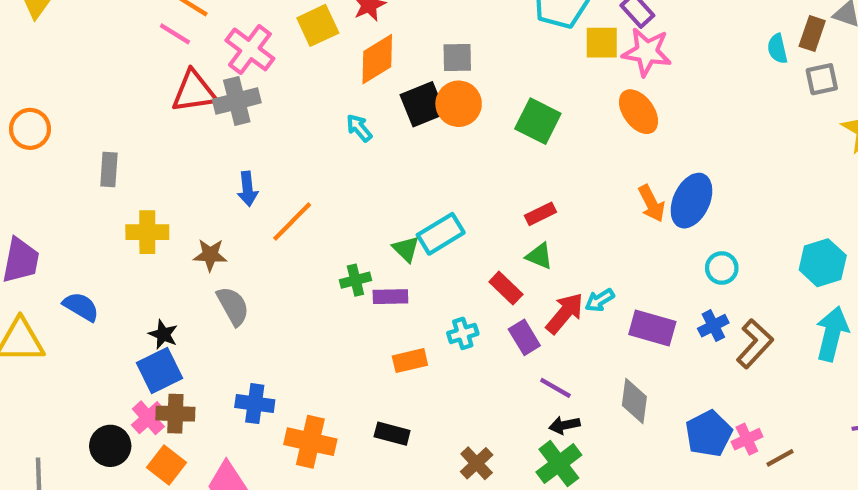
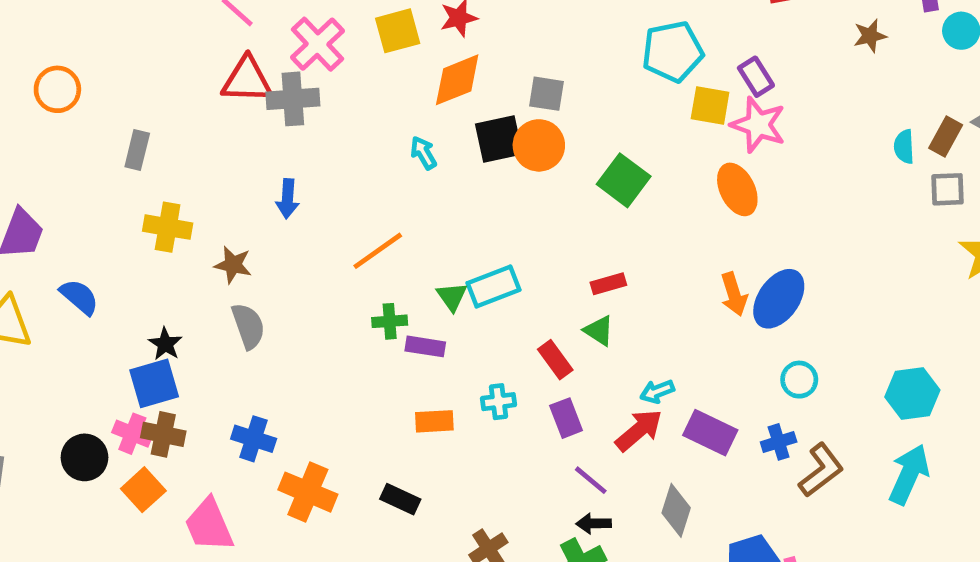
orange line: (292, 221) -> (378, 251), moved
red arrow: (565, 313) -> (639, 430), moved
pink cross: (148, 418) -> (132, 434), turned -36

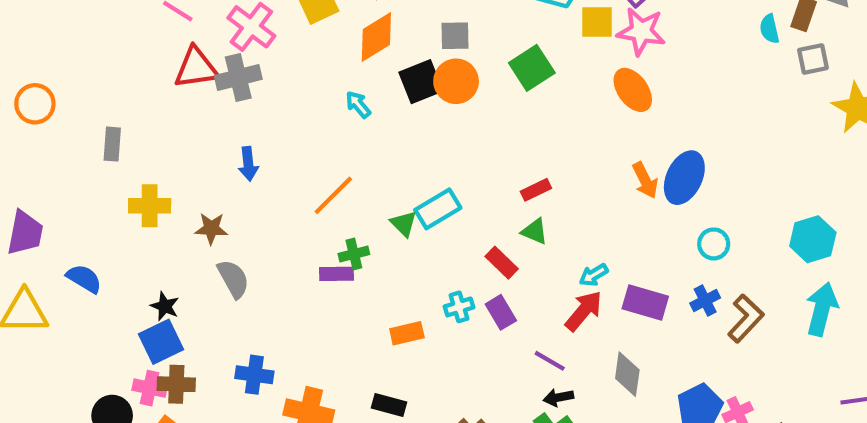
green square: (624, 180) -> (532, 68), moved, turned 30
purple rectangle: (425, 346) -> (337, 274), moved
purple rectangle: (566, 418) -> (501, 312), moved

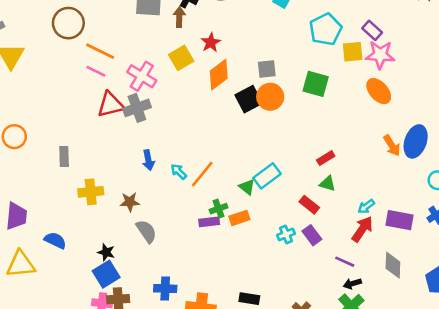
green square: (532, 68) -> (316, 84), turned -36
cyan arrow: (358, 105) -> (179, 172), moved
orange rectangle: (407, 333) -> (239, 218), moved

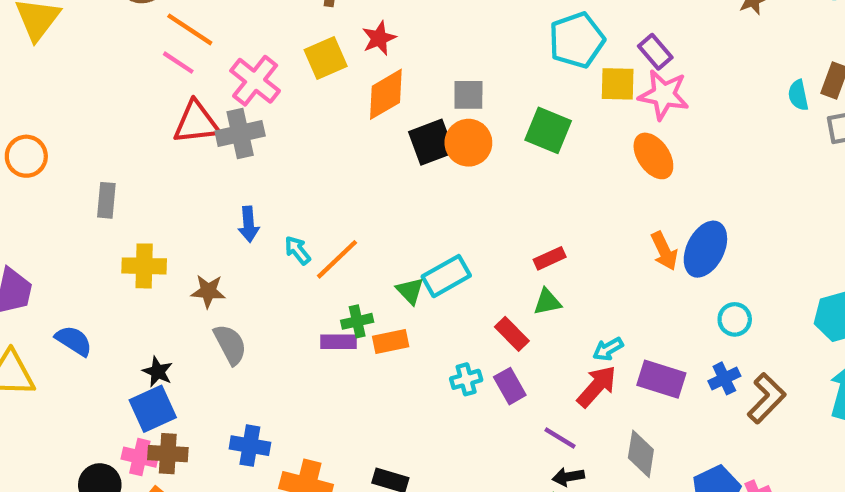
green triangle: (328, 184) -> (547, 302), turned -36

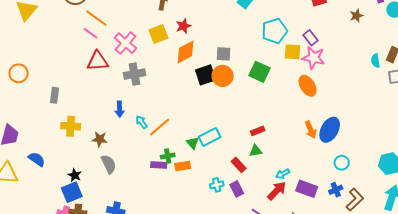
gray cross: (240, 134) -> (135, 74), moved

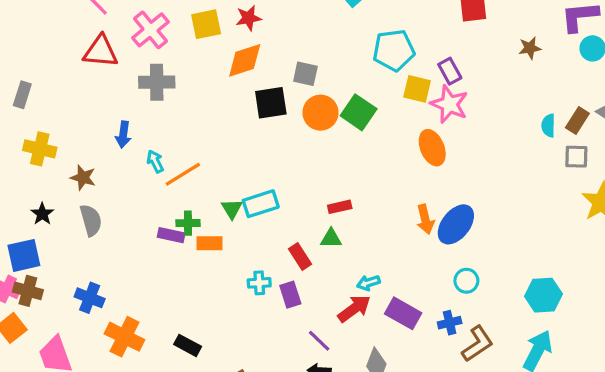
orange circle: (223, 76) -> (320, 113), moved
black star: (75, 175) -> (42, 214), moved

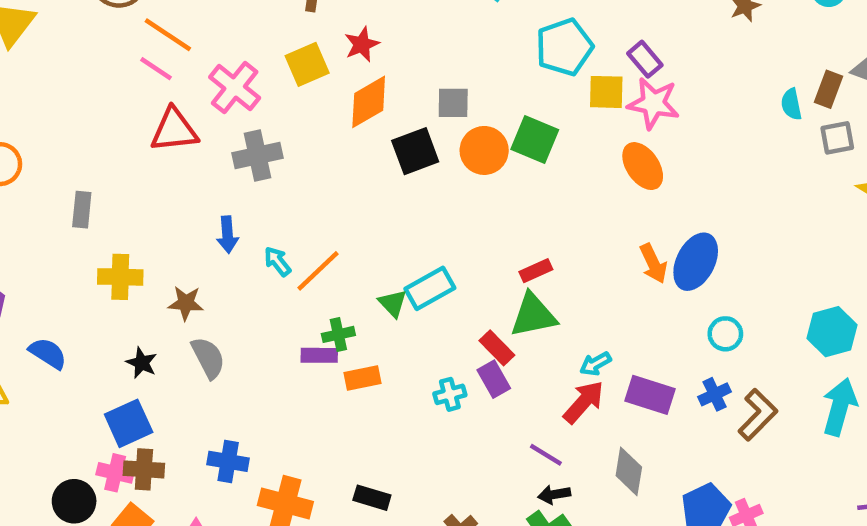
green triangle: (331, 238) -> (533, 315), size x1.6
orange rectangle: (210, 243) -> (362, 378), moved
purple rectangle: (290, 295) -> (494, 379), moved

